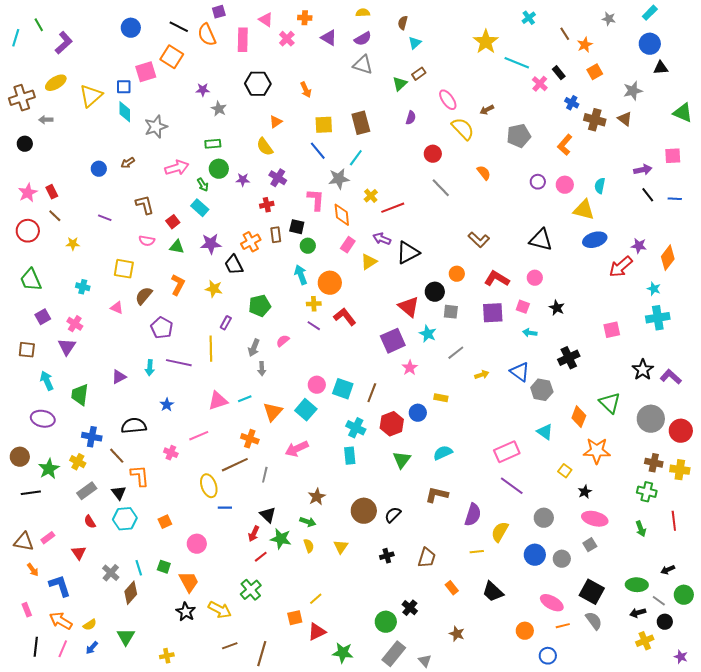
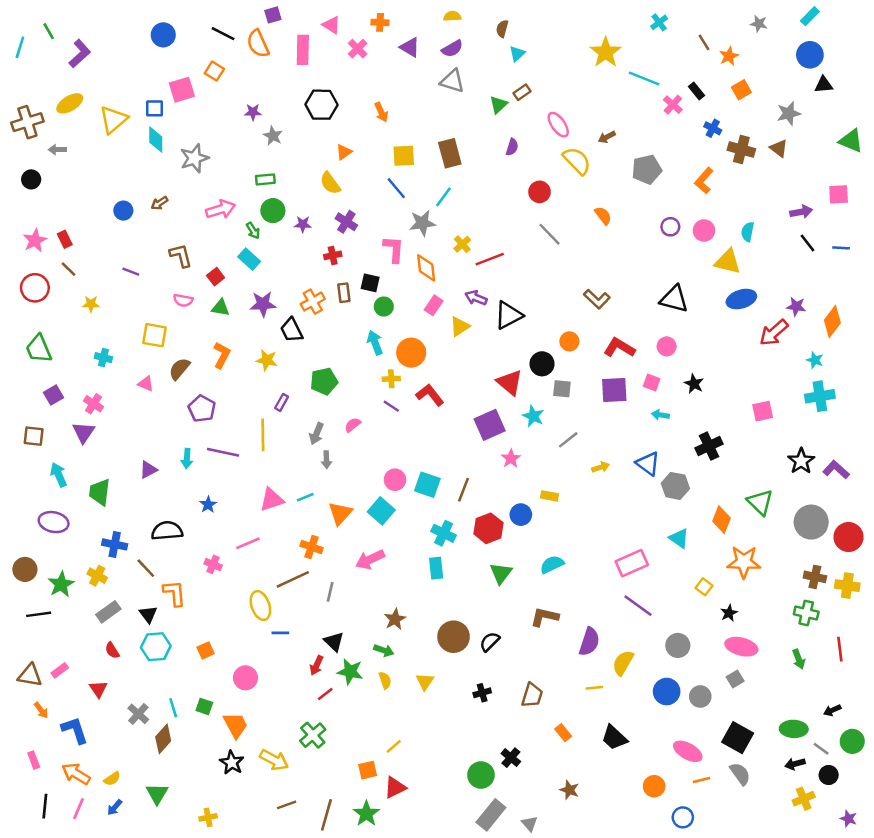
orange square: (172, 57) -> (214, 71), size x0.7
green star: (343, 653) -> (366, 814), moved, turned 30

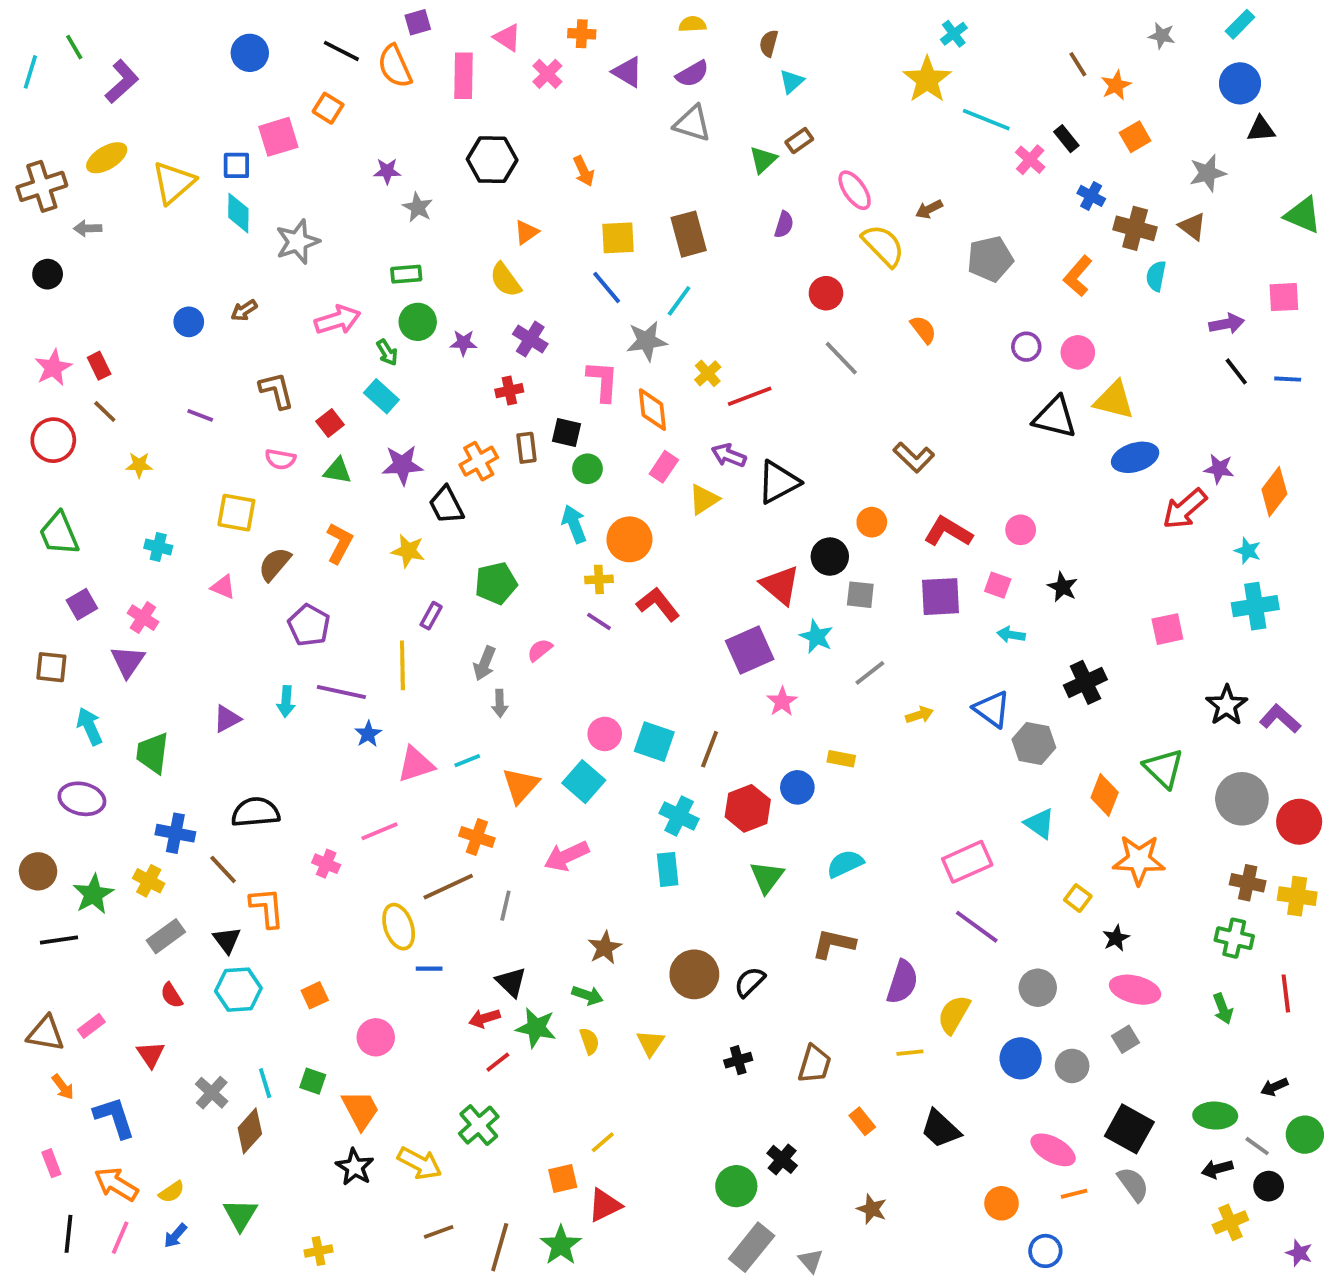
cyan cross: (659, 22) -> (954, 34), moved
cyan semicircle: (748, 232) -> (1156, 276), moved
black triangle: (674, 299) -> (1055, 417), moved
blue star: (208, 505) -> (368, 734), moved
red arrow: (316, 665) -> (484, 1018), turned 48

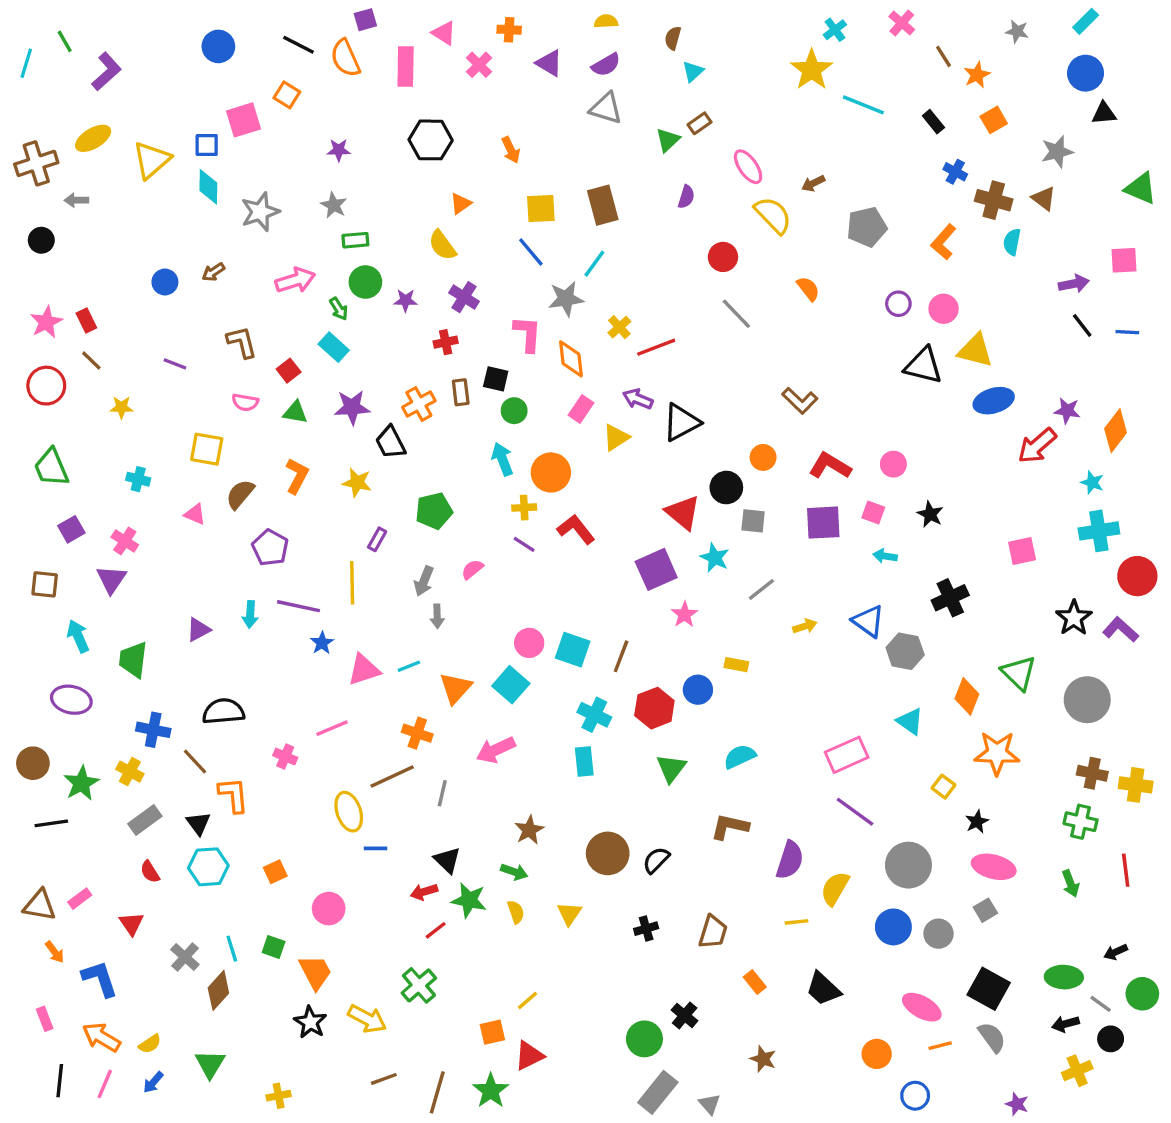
pink cross: (1030, 160) -> (902, 23), moved
gray star: (418, 207) -> (334, 205), moved
red circle: (1299, 822) -> (1137, 576), moved
gray circle: (1038, 988) -> (908, 865), size x1.4
purple star: (1299, 1253) -> (1017, 1104), moved

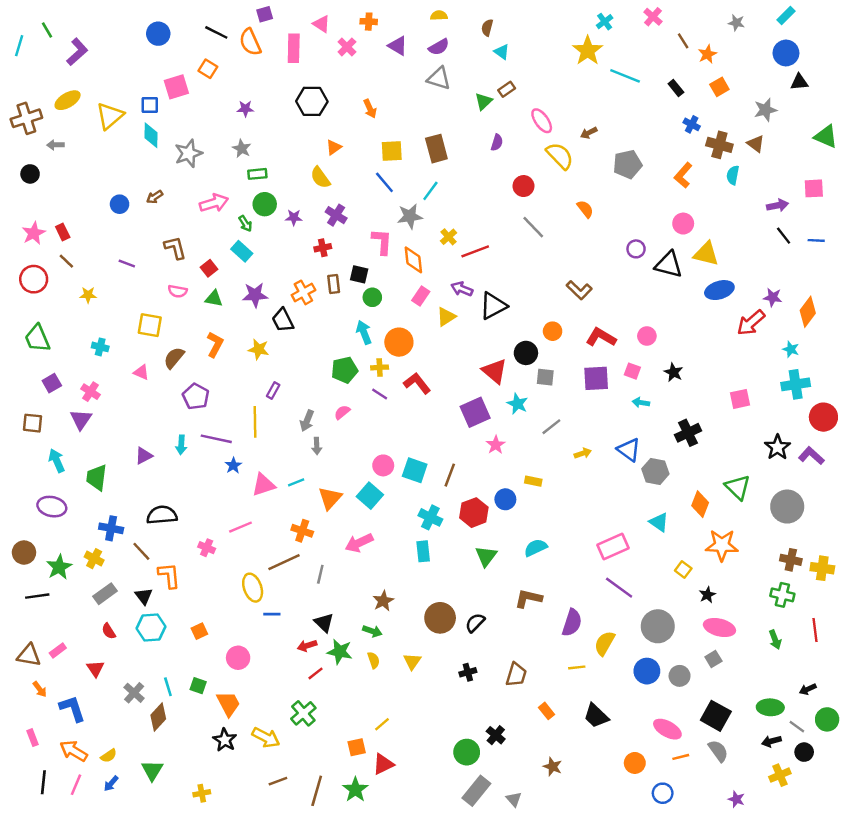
cyan triangle: (693, 71) -> (502, 52), turned -42
purple circle: (898, 304) -> (636, 249), moved
green pentagon: (434, 511) -> (345, 370), moved

